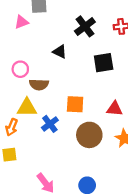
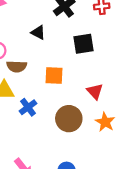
orange square: (75, 104) -> (54, 76), moved
red triangle: (115, 109) -> (95, 91), turned 42

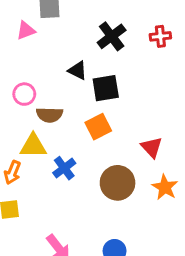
black square: (84, 44) -> (106, 88), moved
orange square: (54, 76) -> (98, 127), turned -30

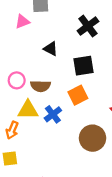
black triangle: (78, 70) -> (51, 49), moved
pink circle: (24, 94) -> (17, 80), moved
blue cross: (64, 168) -> (53, 114), moved

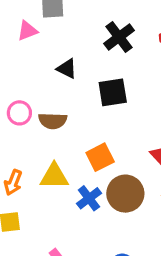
orange square: (78, 95) -> (100, 157), moved
yellow triangle: (28, 110) -> (54, 176), moved
blue cross: (53, 114) -> (89, 198), moved

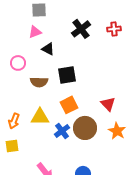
pink triangle: (27, 31) -> (35, 32), moved
black square: (113, 92) -> (67, 75), moved
pink circle: (19, 113) -> (18, 63), moved

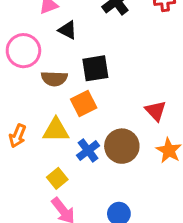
pink circle: (18, 63) -> (23, 51), size x1.5
orange square: (69, 105) -> (84, 104), moved
yellow square: (12, 146) -> (57, 178), moved, turned -32

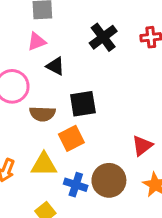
red triangle: (156, 111) -> (142, 146), turned 35
blue cross: (88, 151) -> (76, 185), turned -35

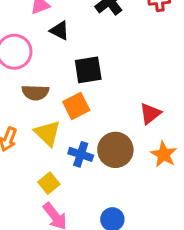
brown semicircle: (42, 114) -> (35, 92), moved
yellow triangle: (44, 164) -> (47, 133), turned 44

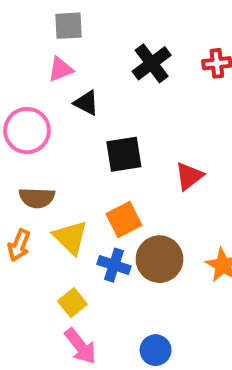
brown semicircle: (35, 92) -> (37, 198), moved
orange square: (76, 106) -> (124, 220), moved
red triangle: (150, 114) -> (189, 176), moved

